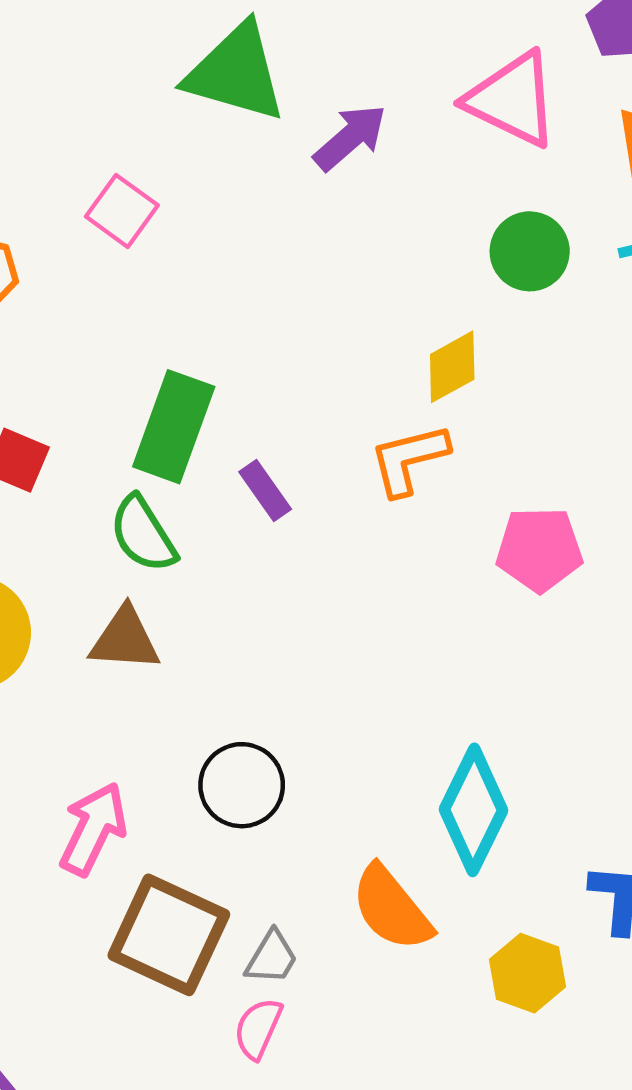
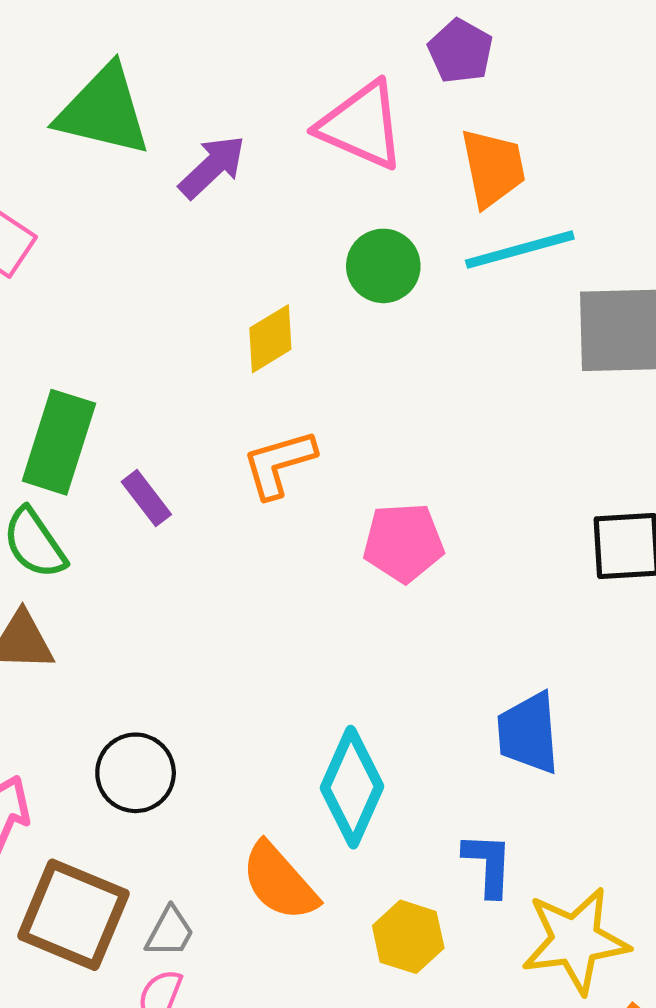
yellow diamond: (452, 367) -> (270, 339), moved

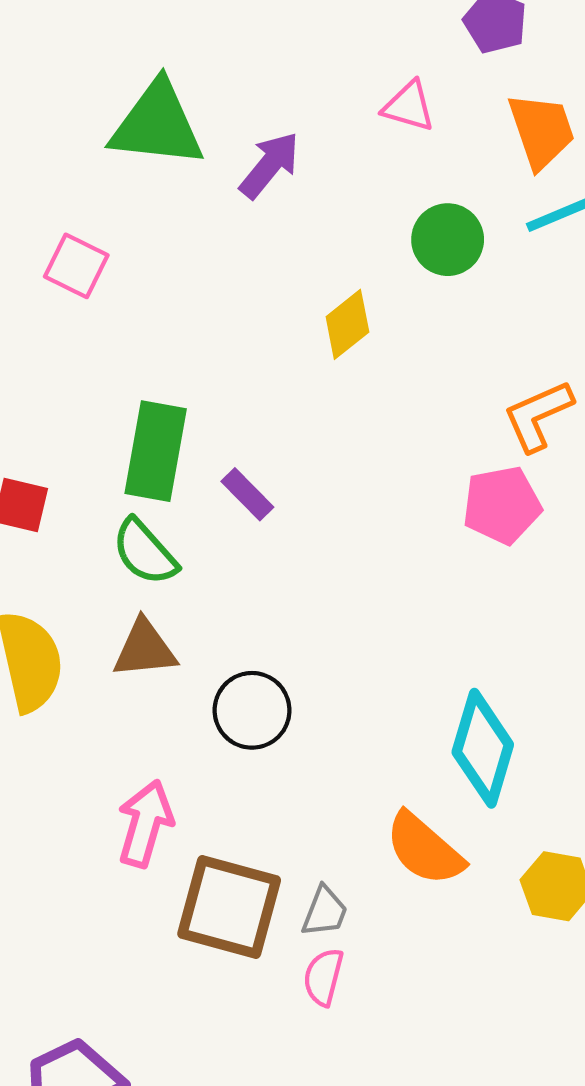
pink triangle: (361, 125) -> (409, 106), size x0.6
orange L-shape: (279, 464) -> (538, 416), moved
black circle: (136, 773) -> (252, 710), moved

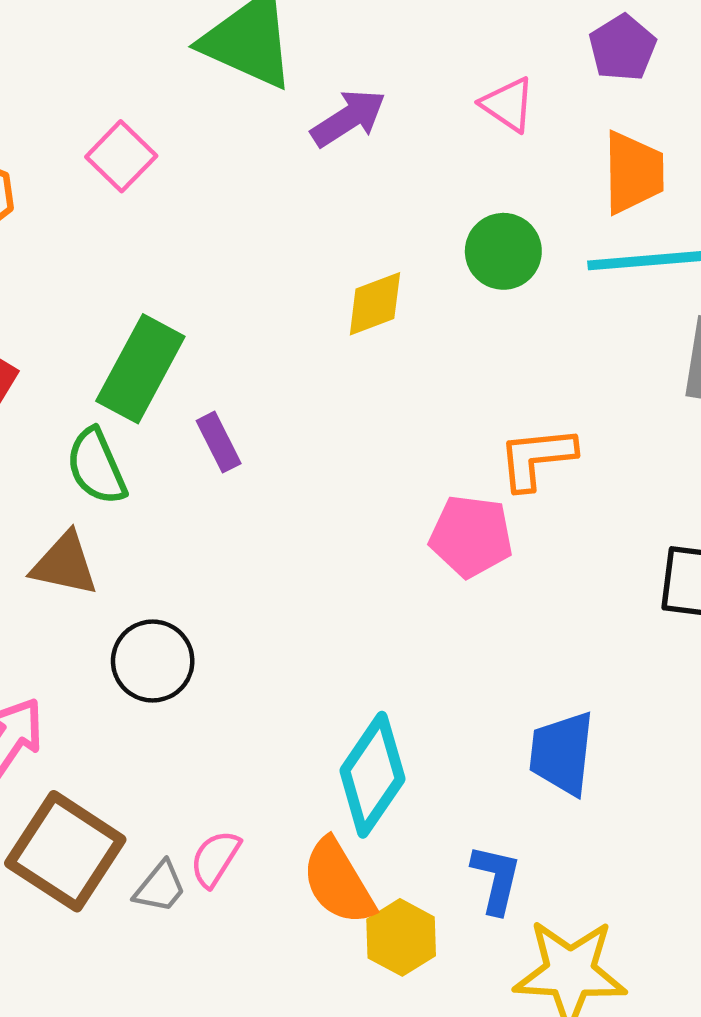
orange semicircle: (424, 849) -> (338, 882), moved
pink semicircle: (323, 977) -> (215, 859), moved

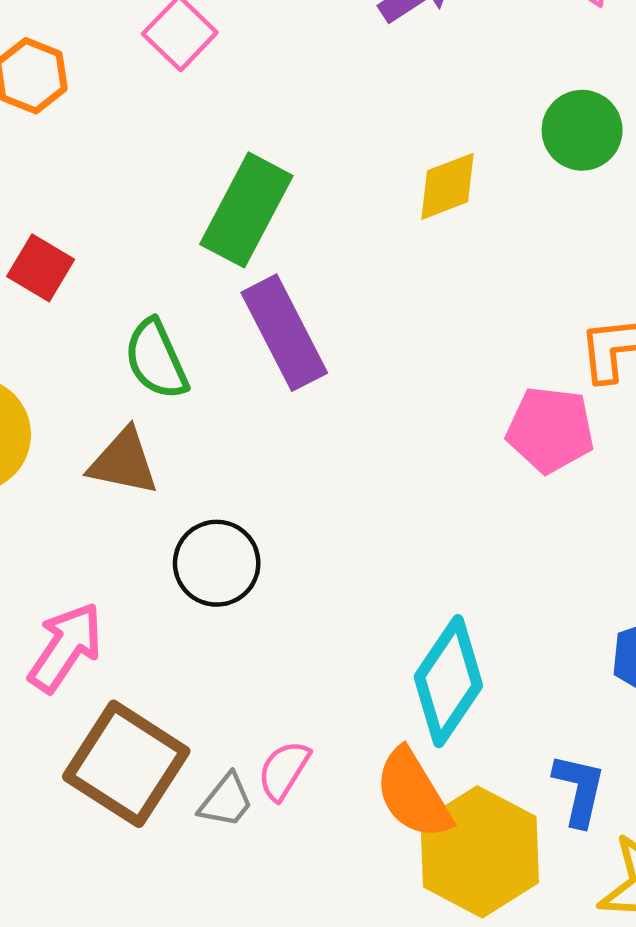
green rectangle: (140, 369) -> (246, 210), moved
purple rectangle: (219, 442) -> (284, 333), size x1.8
yellow hexagon: (401, 937) -> (480, 852), size x1.6

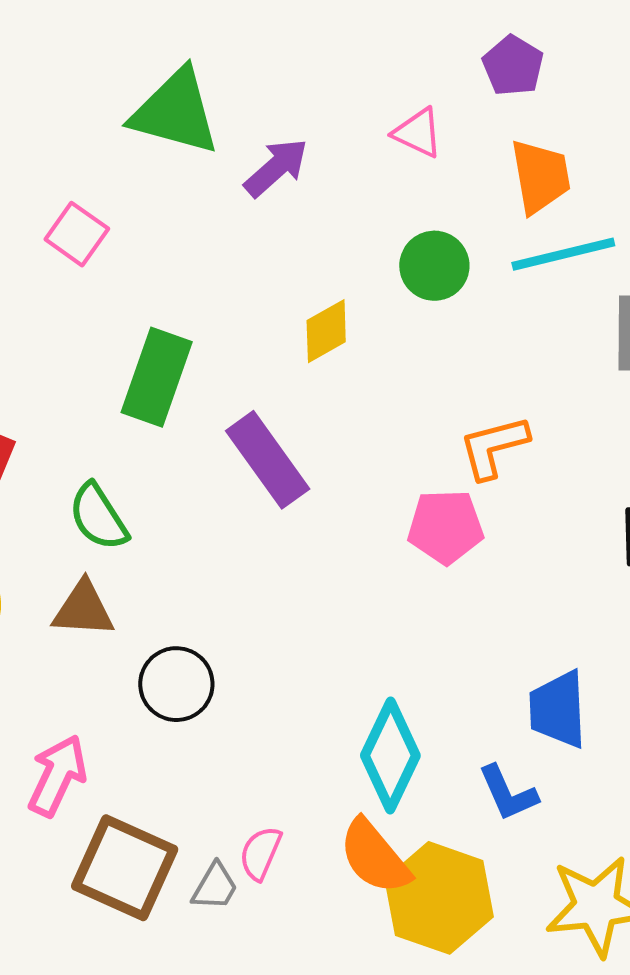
purple rectangle: (284, 333) -> (268, 460), moved
blue L-shape: (579, 790) -> (508, 793), moved, turned 152

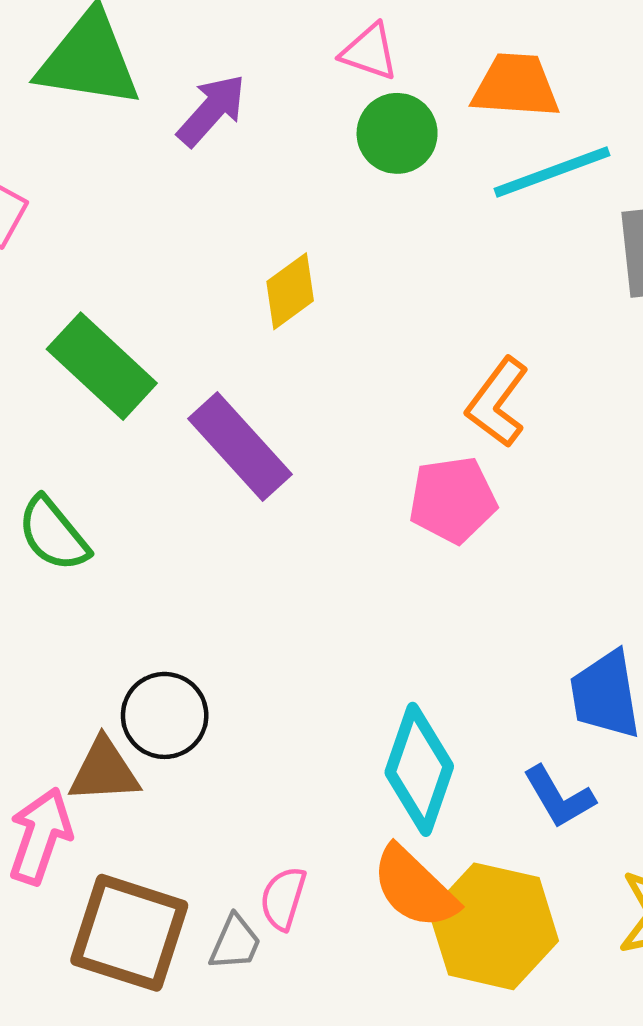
orange trapezoid: (540, 176) -> (516, 86), turned -70
green circle: (434, 266) -> (397, 133), moved
green rectangle: (157, 377) -> (102, 366), turned -60
orange L-shape: (494, 447) -> (497, 402), turned -32
brown triangle: (83, 609) -> (104, 771), moved

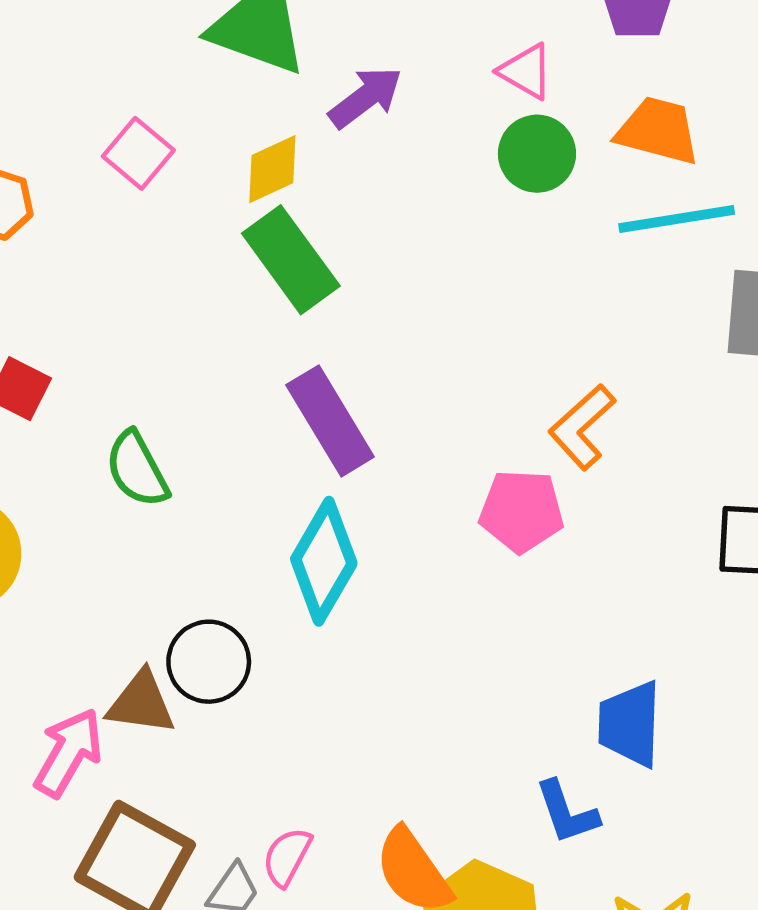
yellow diamond: (290, 291) -> (272, 169), moved
green rectangle: (102, 366) -> (291, 260), moved
cyan diamond: (419, 769) -> (324, 561), moved

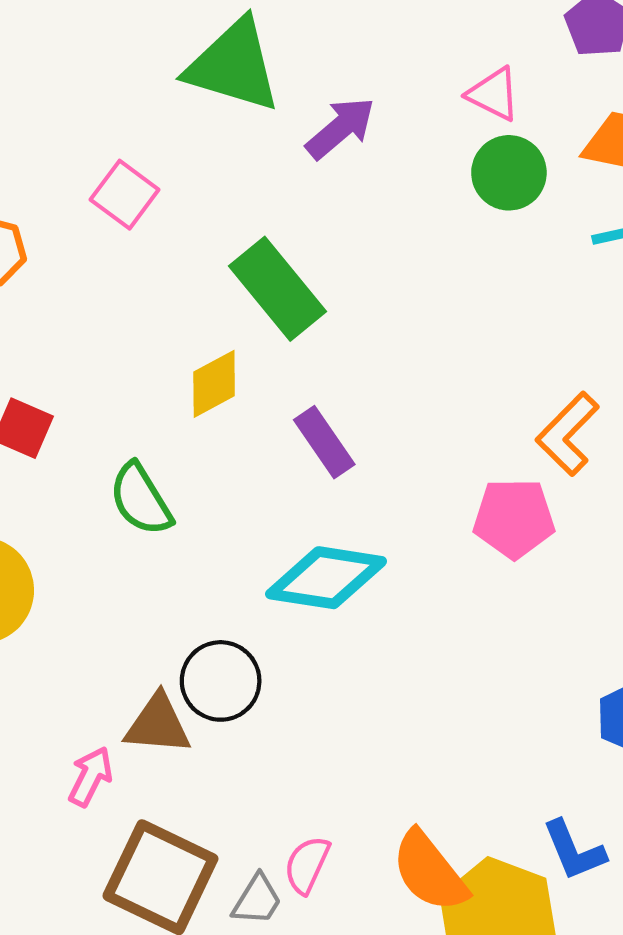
yellow diamond: (272, 169) -> (214, 384), moved
purple rectangle: (330, 421) -> (324, 442), size x0.7
cyan diamond: (324, 561) -> (326, 578), turned 72
pink arrow: (69, 753) -> (90, 776), size x0.7
blue L-shape: (567, 812) -> (574, 850), moved

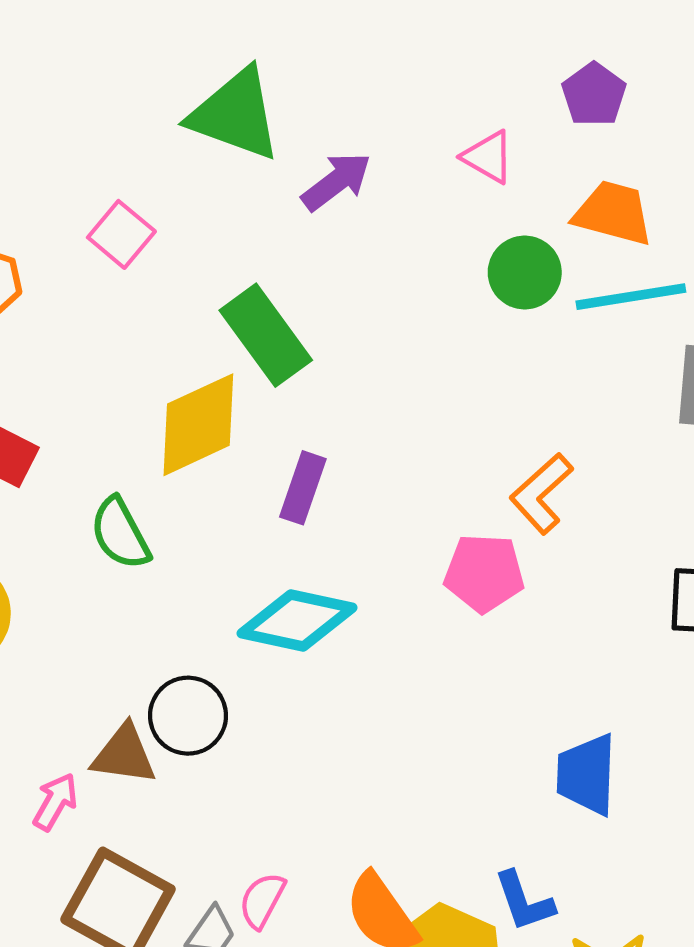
green circle: (509, 173) -> (525, 273), moved
yellow diamond: (214, 384) -> (198, 425), size x1.6
purple rectangle: (324, 442) -> (303, 488), turned 50

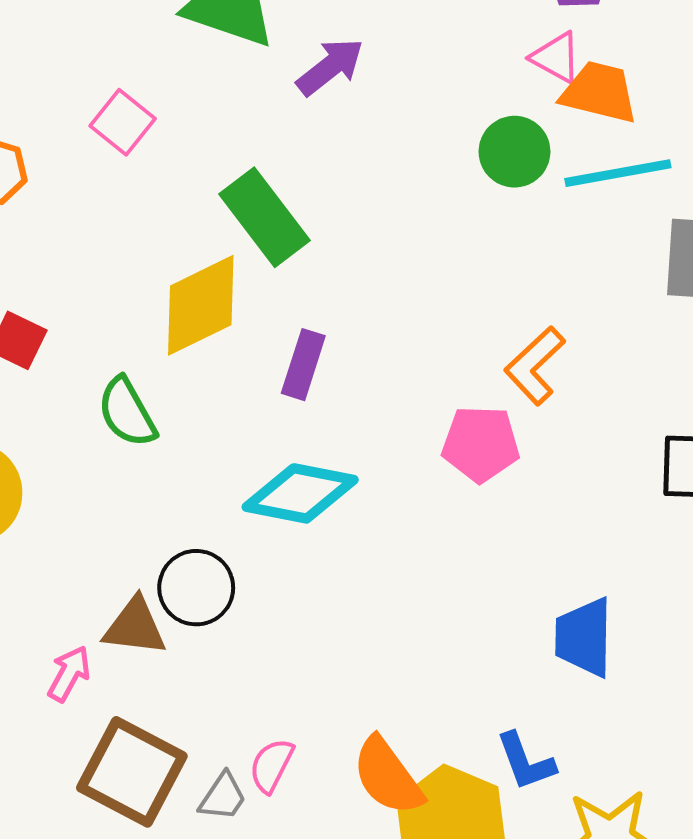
pink triangle: (488, 157) -> (556, 57), moved

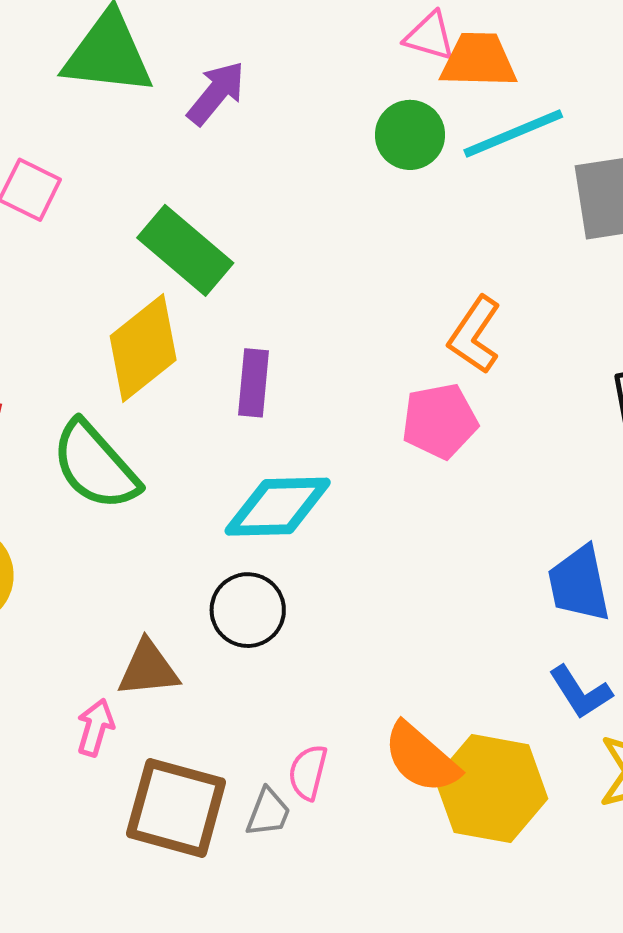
green semicircle: (127, 412) -> (95, 466), size x1.4
black circle: (196, 588) -> (248, 610), moved
blue L-shape: (526, 761) -> (580, 692), moved

